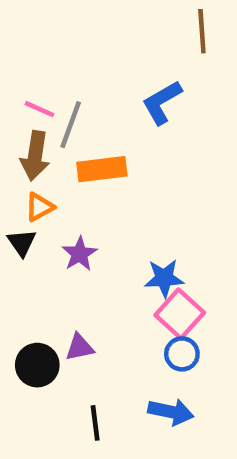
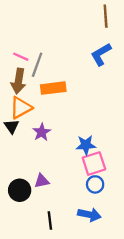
blue L-shape: (162, 102) -> (101, 54), moved
orange triangle: (39, 207) -> (21, 108), size x1.5
pink square: (180, 314) -> (94, 164), turned 30

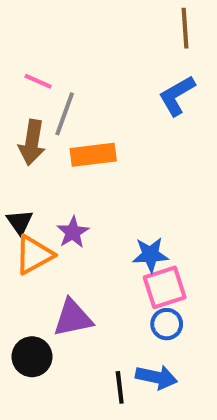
pink line: (21, 57) -> (38, 81), moved
orange triangle: (21, 108) -> (34, 255), moved
purple triangle: (42, 181) -> (73, 318), size x1.5
black circle: (20, 190) -> (32, 357), moved
black line: (50, 220) -> (120, 387), moved

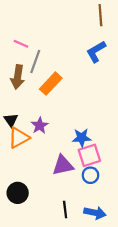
orange rectangle: (93, 155) -> (51, 84), turned -40
purple triangle: (73, 318) -> (63, 165), moved
blue arrow: (156, 377) -> (95, 213), moved

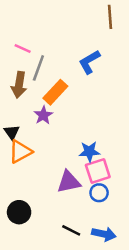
blue L-shape: (96, 52) -> (89, 62), moved
purple star: (40, 126) -> (43, 115), moved
black line: (65, 209) -> (71, 230), turned -56

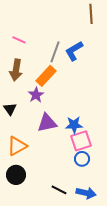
gray line: (38, 68) -> (55, 52), moved
orange triangle: (20, 152) -> (17, 146), moved
purple triangle: (69, 182) -> (47, 123), moved

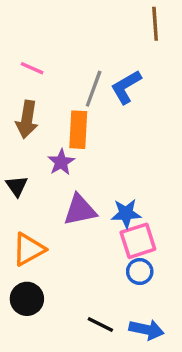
orange rectangle: (46, 76) -> (78, 130), turned -40

